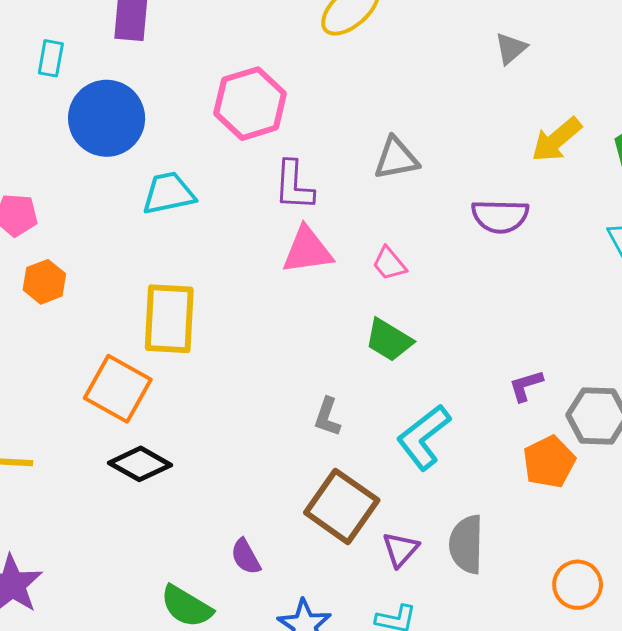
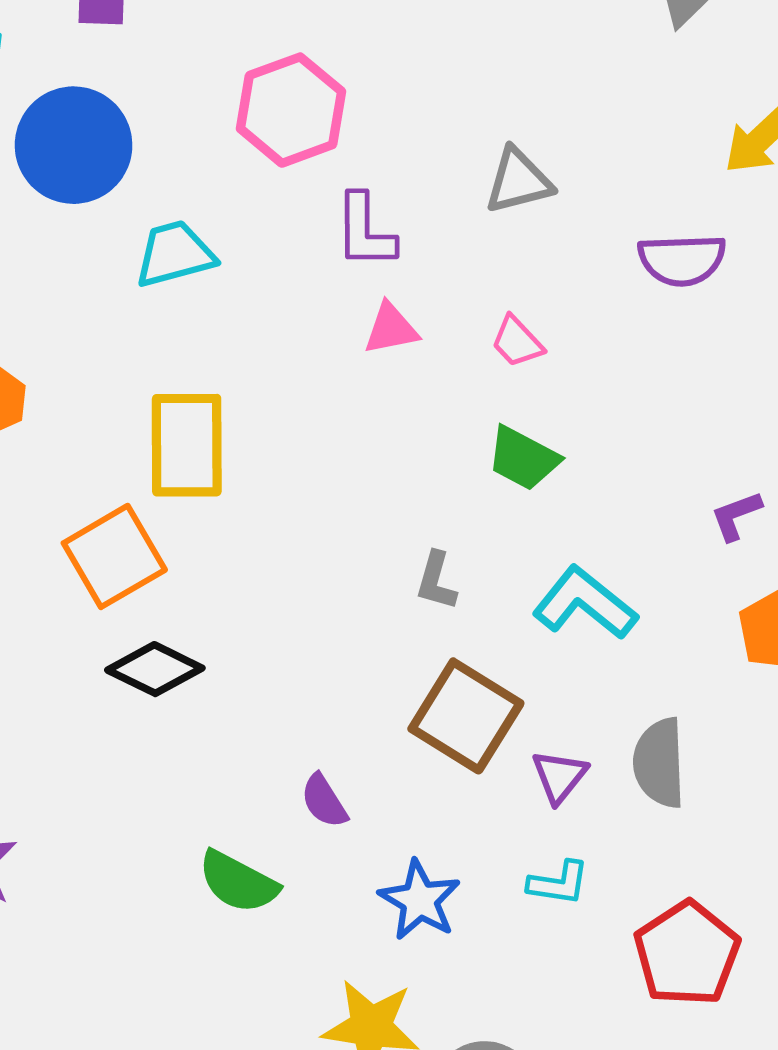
pink triangle: (307, 250) -> (391, 329), size x0.7
orange square: (118, 389) -> (114, 556), turned 34
cyan L-shape: (424, 437) -> (585, 603), turned 80

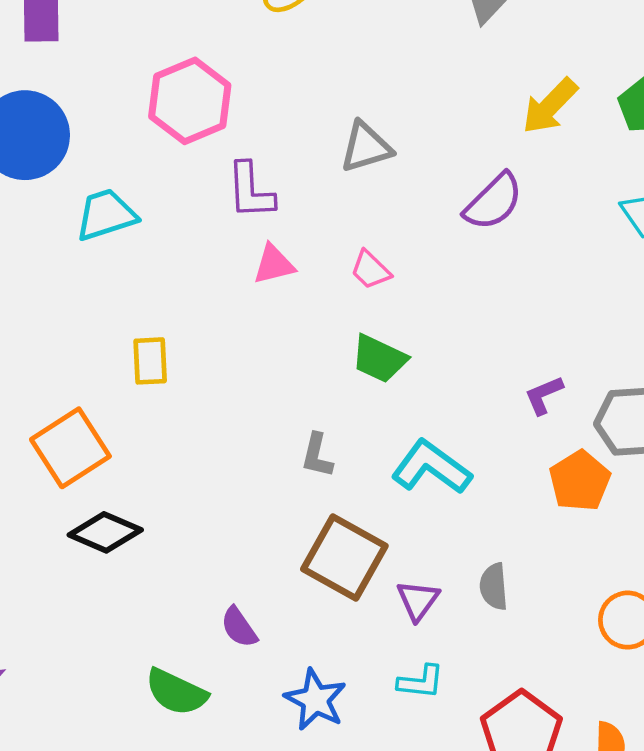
purple semicircle: (682, 260) -> (494, 202), turned -40
yellow rectangle: (187, 445) -> (150, 361), moved, size x0.6
gray semicircle: (659, 763) -> (494, 587), size x0.7

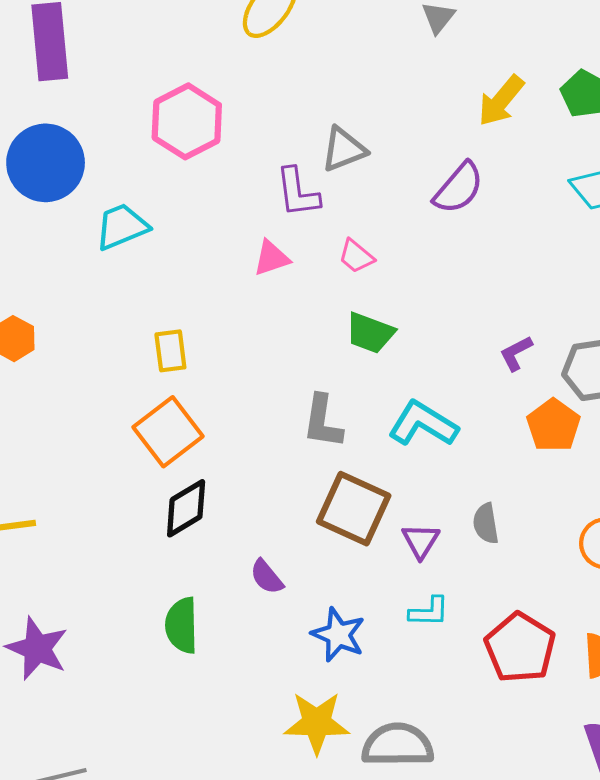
purple L-shape: (251, 191) -> (298, 192), moved
orange square: (70, 448) -> (168, 432), moved
gray L-shape: (317, 455) -> (323, 422), size x1.4
black diamond: (105, 532) -> (186, 508), moved, turned -50
green semicircle: (176, 692) -> (182, 625), moved, turned 68

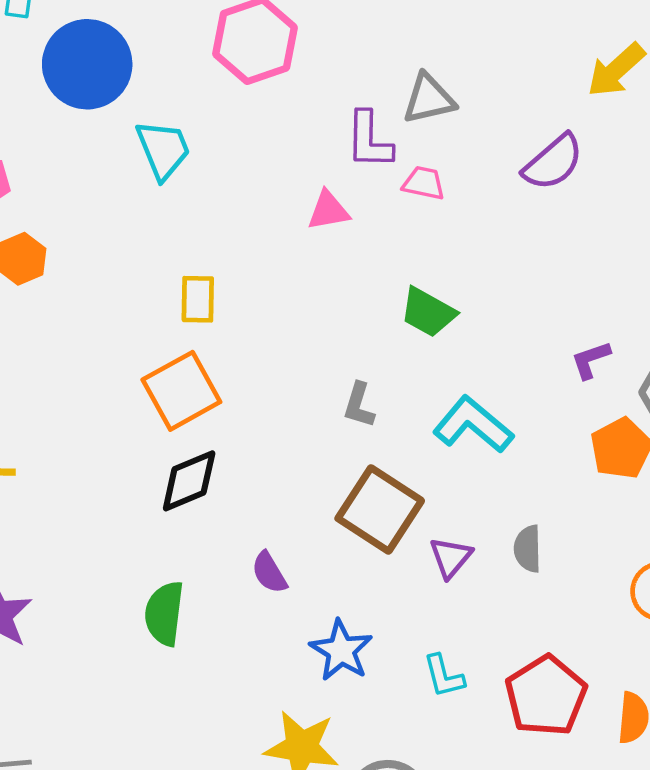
cyan trapezoid: (122, 227) -> (163, 150), turned 82
pink trapezoid: (356, 256) -> (424, 183), moved, turned 144
gray L-shape: (323, 422) -> (359, 405), size x0.7
cyan L-shape: (429, 612) -> (444, 676), moved, turned 66

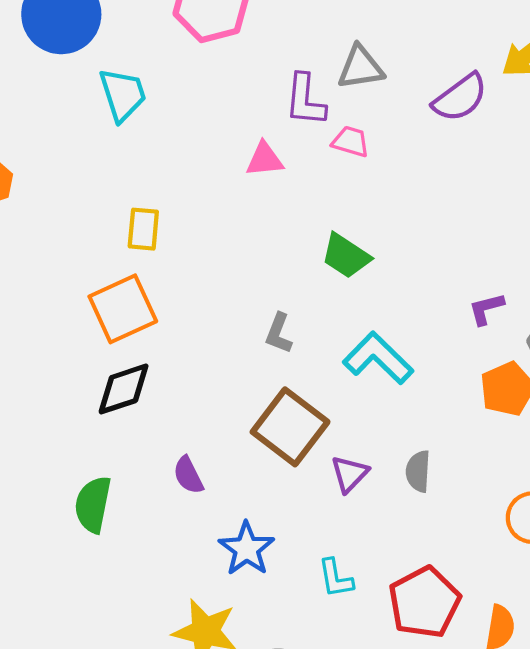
purple semicircle: (553, 162) -> (460, 98), moved

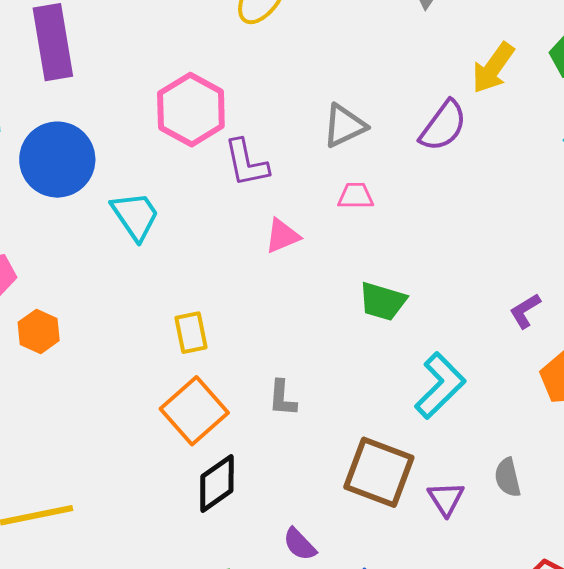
purple L-shape: (305, 100) -> (246, 163), moved
gray L-shape: (279, 333) -> (282, 398), moved
cyan L-shape: (378, 358) -> (440, 386), turned 108

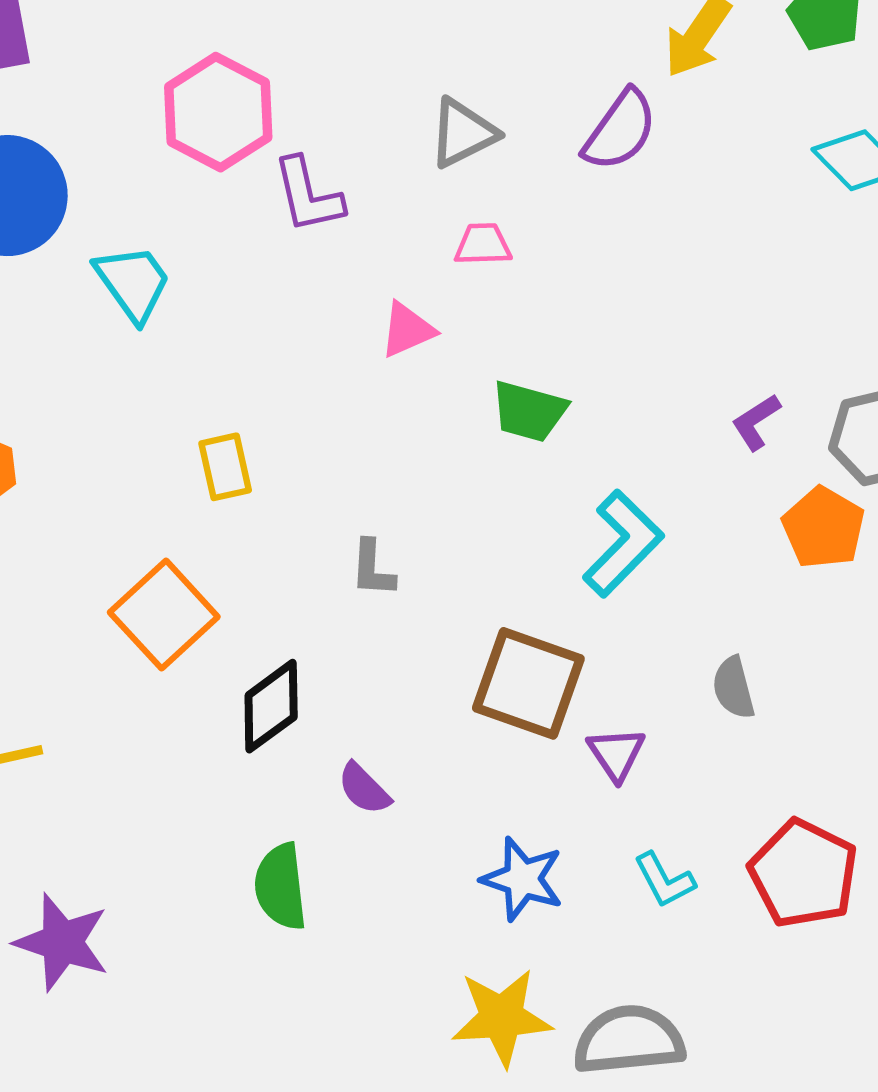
pink triangle: (282, 236) -> (407, 330), moved
orange square: (194, 411) -> (164, 615), moved
purple triangle: (446, 499) -> (616, 754), moved
purple semicircle: (300, 544) -> (364, 789), moved

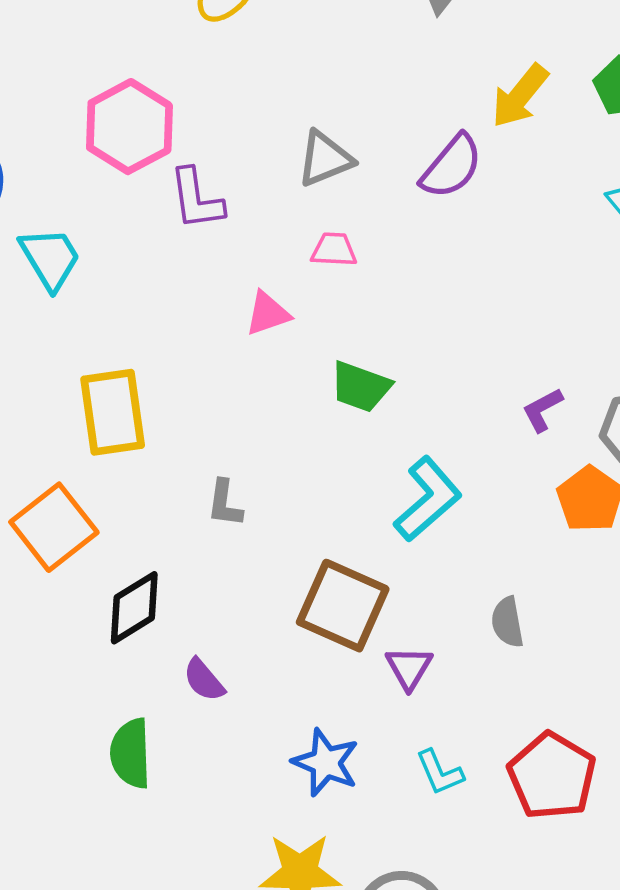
yellow rectangle: (225, 467) -> (113, 412), size x1.6

